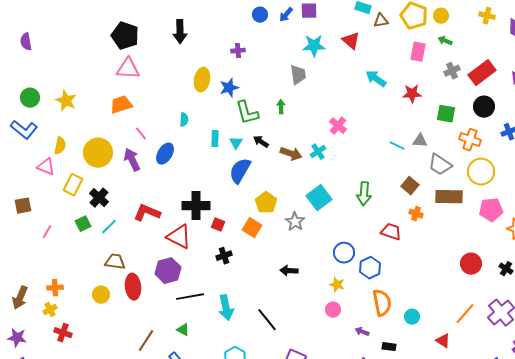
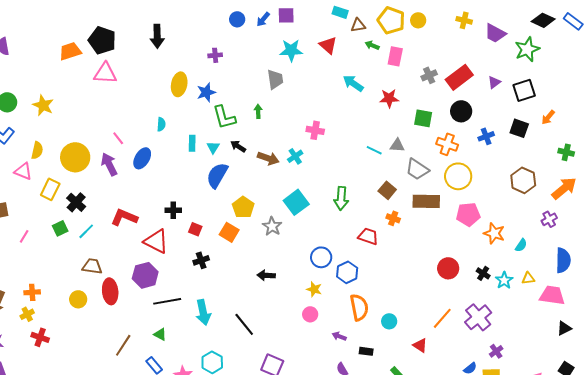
green arrow: (445, 41) -> (372, 45), moved
orange trapezoid: (121, 105) -> (70, 51), moved
pink cross: (338, 126) -> (315, 130), turned -30
black cross: (196, 206) -> (173, 210), size x0.6

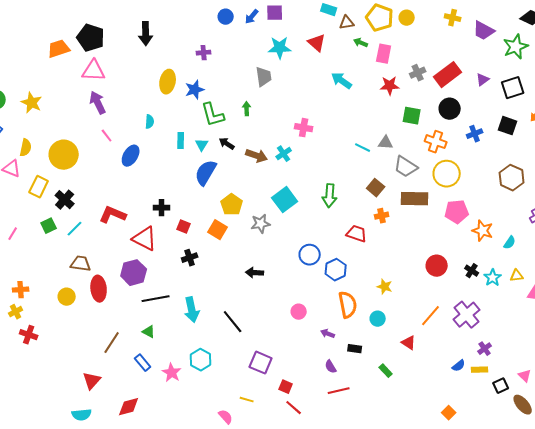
red star: (389, 98) -> (390, 86), moved
purple arrow: (109, 164) -> (98, 103), moved
orange cross: (393, 218) -> (382, 216), turned -32
gray star: (272, 226) -> (261, 224), turned 30
yellow star: (314, 289) -> (385, 287), moved

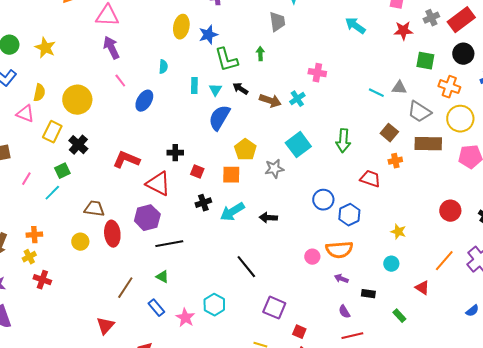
cyan line: (75, 229) -> (52, 193), moved
orange square: (218, 230) -> (231, 175), turned -30
orange semicircle: (348, 305) -> (339, 250), moved, turned 96
cyan arrow: (192, 310) -> (232, 212), moved, turned 70

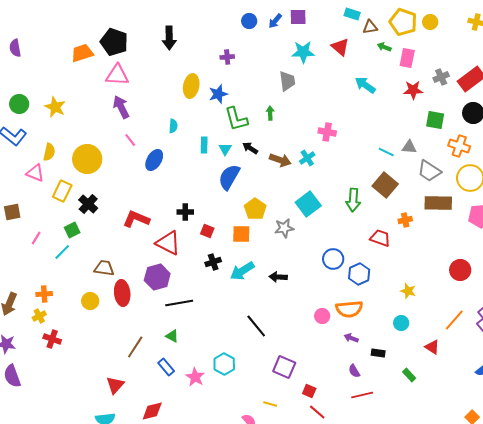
brown square: (389, 133) -> (385, 185), moved, size x1.4

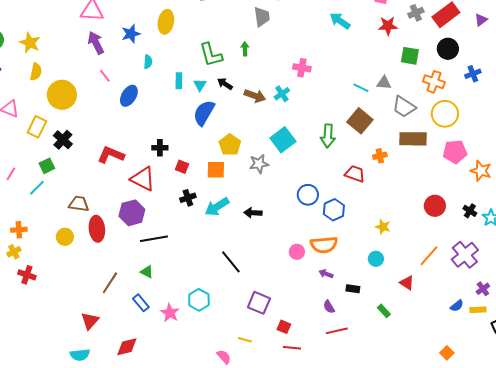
blue star: (218, 94) -> (131, 34), moved
yellow semicircle: (49, 152) -> (36, 72), moved
red line: (317, 412) -> (292, 348), turned -36

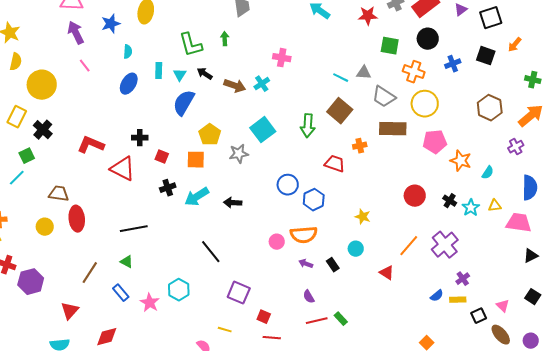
blue ellipse: (129, 96) -> (129, 84), moved
purple hexagon: (132, 213) -> (31, 282), moved
black rectangle: (353, 289) -> (333, 265), moved, turned 48
green rectangle: (384, 311) -> (341, 319), moved

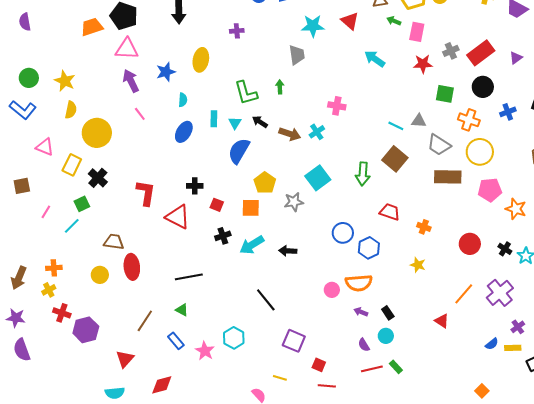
red L-shape: (91, 145) -> (146, 193), turned 76
orange cross: (360, 146) -> (424, 227), moved, turned 32
cyan circle: (356, 249) -> (386, 336), moved

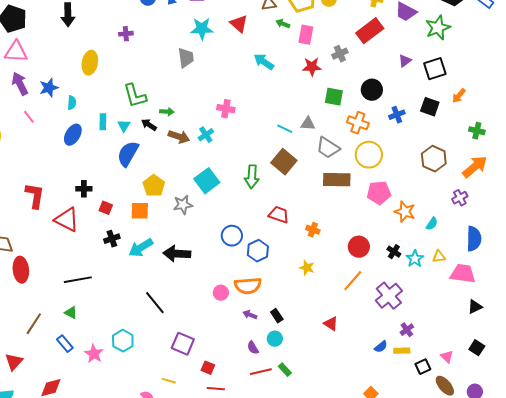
red rectangle: (481, 53) -> (370, 31), moved
blue star: (166, 72) -> (49, 88), moved
green arrow: (280, 87) -> (167, 112), moved, turned 96
black arrow: (288, 251) -> (177, 254), size x1.5
orange line: (464, 294) -> (353, 281), moved

